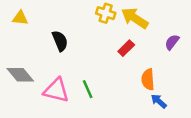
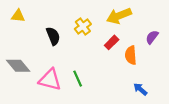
yellow cross: (106, 13) -> (83, 26), moved, turned 35
yellow arrow: (135, 18) -> (119, 16), turned -55
orange semicircle: (148, 79) -> (131, 55), moved

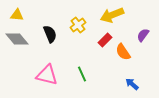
orange semicircle: (131, 55) -> (123, 52), turned -30
gray diamond: (18, 66) -> (17, 39), moved
green line: (78, 79) -> (82, 74), moved

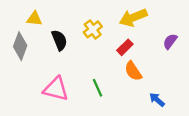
yellow triangle: (17, 15) -> (34, 19), moved
gray diamond: (17, 39) -> (20, 46), turned 60
orange semicircle: (123, 52) -> (133, 71), moved

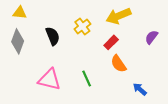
yellow triangle: (34, 19) -> (20, 13), moved

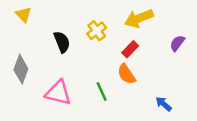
yellow triangle: (20, 13) -> (23, 15), turned 40
gray diamond: (18, 41) -> (21, 69), moved
orange semicircle: (119, 64) -> (126, 74), moved

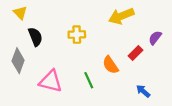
yellow cross: (97, 31) -> (77, 35), moved, turned 35
black semicircle: (62, 42) -> (35, 37), moved
red rectangle: (130, 49) -> (135, 53), moved

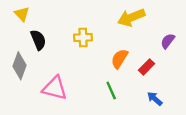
red rectangle: (135, 53) -> (147, 67), moved
orange semicircle: (110, 65) -> (119, 59), moved, turned 66
green line: (89, 80) -> (111, 90), moved

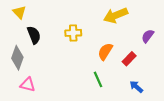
pink triangle: (55, 88) -> (28, 85), moved, size x0.7

